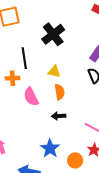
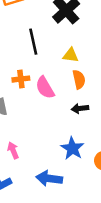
orange cross: (13, 78) -> (21, 79), moved

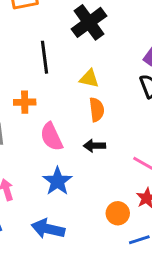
pink semicircle: (45, 88) -> (51, 137), moved
blue star: (72, 148) -> (57, 181), moved

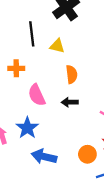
yellow triangle: (89, 79) -> (57, 46), moved
blue star: (57, 181) -> (27, 128), moved
blue arrow: (48, 229) -> (44, 157), moved

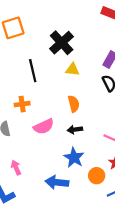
yellow triangle: (57, 46) -> (72, 69), moved
pink semicircle: (37, 95) -> (44, 127), turned -84
blue star: (27, 128) -> (74, 158), moved

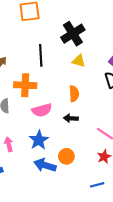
orange cross: (22, 104) -> (25, 85), size x1.5
blue star: (74, 158) -> (39, 140), moved
orange circle: (97, 176) -> (66, 156), moved

